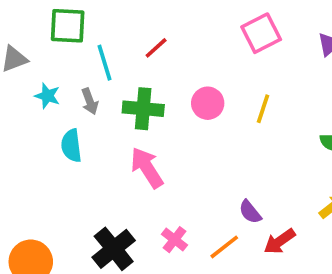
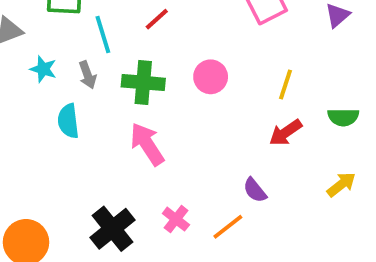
yellow line: (263, 109) -> (286, 84), moved
red arrow: (280, 241) -> (286, 133), moved

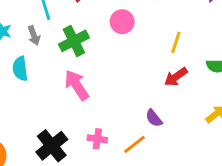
pink circle: (211, 77) -> (122, 22), moved
green cross: (143, 83) -> (74, 41), turned -32
pink cross: (176, 219) -> (97, 139), turned -30

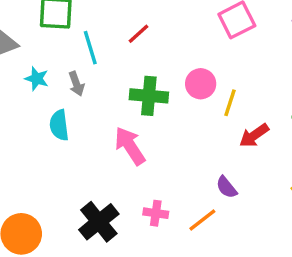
pink circle: (122, 22) -> (201, 84), moved
green cross: (74, 41) -> (149, 96), moved, turned 32
yellow line: (176, 42) -> (230, 103), moved

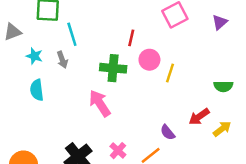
red line: (139, 34) -> (131, 38), moved, turned -35
cyan semicircle: (59, 125) -> (37, 90), moved
red arrow: (254, 136) -> (199, 117), moved
pink cross: (156, 213) -> (118, 151), turned 35

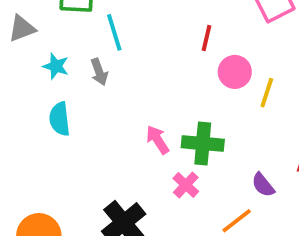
green cross: (113, 68) -> (203, 143), moved
pink arrow: (100, 103) -> (158, 140), size x0.7
pink cross: (118, 151) -> (186, 185), moved

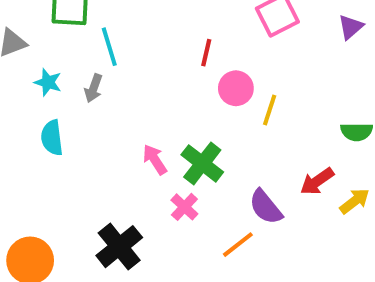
gray arrow: (99, 72) -> (93, 88), turned 40
green cross: (203, 143) -> (202, 163), turned 33
purple semicircle: (263, 185) -> (266, 207), size x1.4

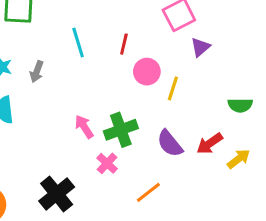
purple triangle: (351, 27) -> (200, 47), moved
cyan line: (109, 47) -> (78, 43), moved
green cross: (202, 163) -> (121, 130), turned 32
purple semicircle: (266, 207) -> (170, 143), moved

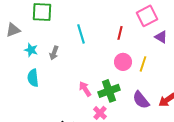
red line: (124, 44) -> (120, 33), moved
purple triangle: (200, 47) -> (161, 37), turned -48
pink circle: (147, 72) -> (123, 62), moved

